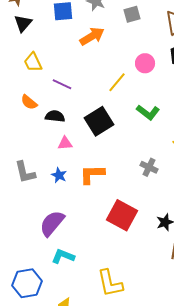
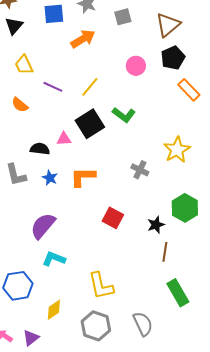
yellow line: (117, 82) -> (90, 87), moved
green L-shape: (148, 112) -> (124, 115), moved
black semicircle: (55, 116) -> (40, 149), moved
pink triangle: (65, 143) -> (64, 139), moved
red square: (122, 215) -> (113, 218), size x0.7

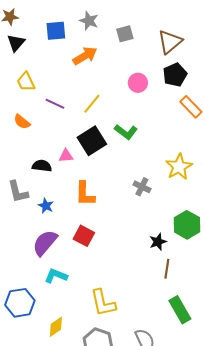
orange L-shape: (83, 177) -> (85, 194), turned -88
blue star: (50, 178) -> (46, 206), moved
red square: (113, 218) -> (84, 236), moved

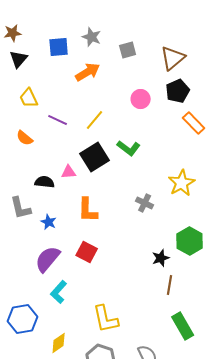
cyan L-shape: (56, 276) -> (59, 292), turned -70

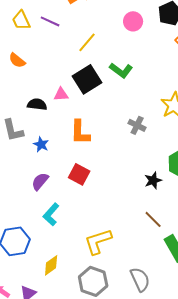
purple line: (58, 120) -> (50, 21), moved
purple semicircle: (48, 259) -> (40, 181), size x0.7
brown line: (170, 285) -> (153, 219), moved, turned -54
yellow L-shape: (106, 319) -> (98, 241), turned 84

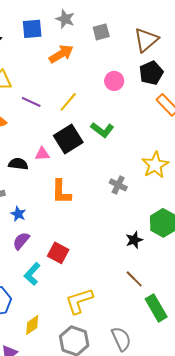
purple line: (50, 21) -> (31, 102), moved
blue star: (41, 144) -> (18, 214), moved
red square: (79, 174) -> (58, 253), moved

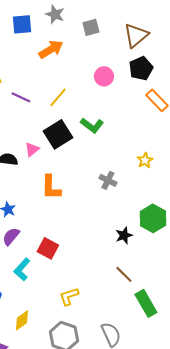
pink triangle: (42, 154) -> (32, 149), turned -35
yellow star: (155, 165) -> (145, 160), size x0.6
yellow L-shape: (79, 301) -> (69, 296), size x0.7

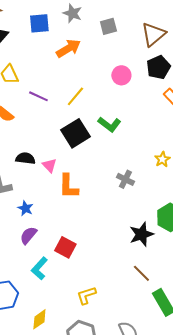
pink triangle: (32, 149) -> (49, 165), moved, turned -35
black star: (124, 235) -> (141, 234), size x1.4

